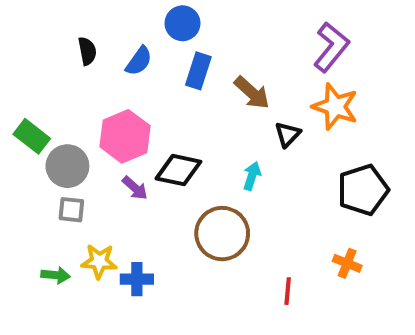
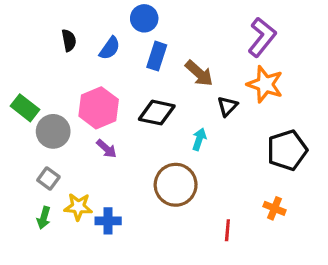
black diamond: (179, 170) -> (157, 113), moved
gray square: (71, 210) -> (48, 178), moved, turned 30
green arrow: (56, 275) -> (44, 218), turned 100

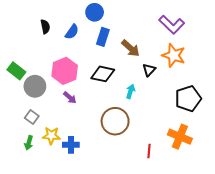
purple L-shape: (262, 37) -> (172, 25), turned 95
orange cross: (275, 208) -> (180, 137), size x1.6

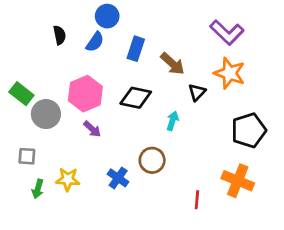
blue circle: (95, 12) -> (107, 16), moved
gray square: (32, 117) -> (27, 156), moved, turned -32
brown circle: (115, 121) -> (152, 160), size x0.7
blue cross: (71, 145) -> (118, 178), moved, turned 35

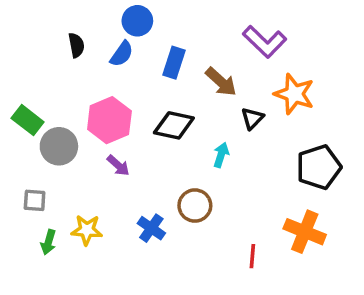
purple L-shape: (227, 32) -> (265, 42), moved

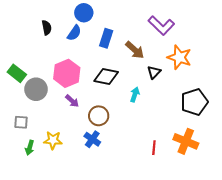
brown circle: (195, 206) -> (99, 116), moved
red line: (252, 256) -> (154, 148), moved

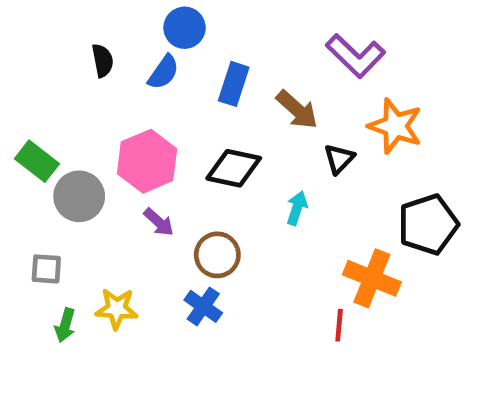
orange cross: (186, 141) -> (372, 278), moved

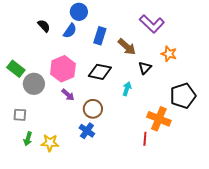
black semicircle: (103, 61) -> (44, 26), turned -32
orange star: (395, 126) -> (169, 54), size x0.7
yellow star: (117, 309) -> (50, 143), moved

